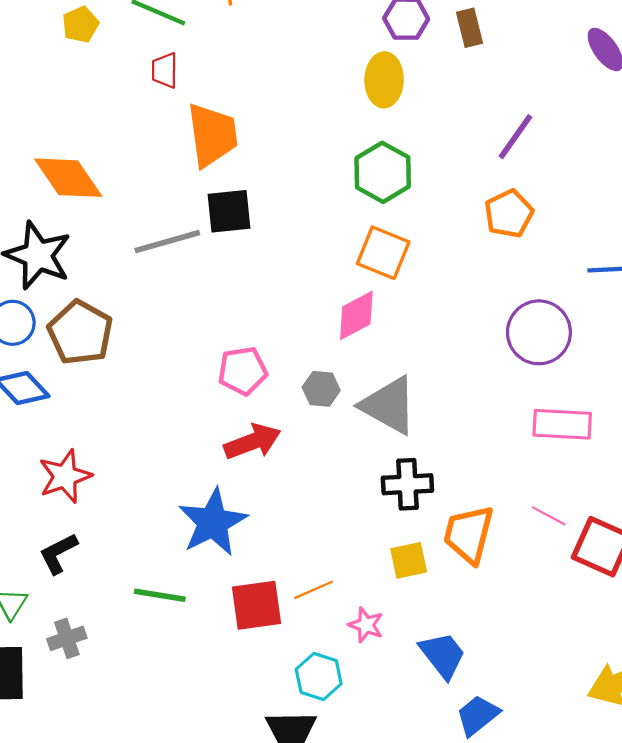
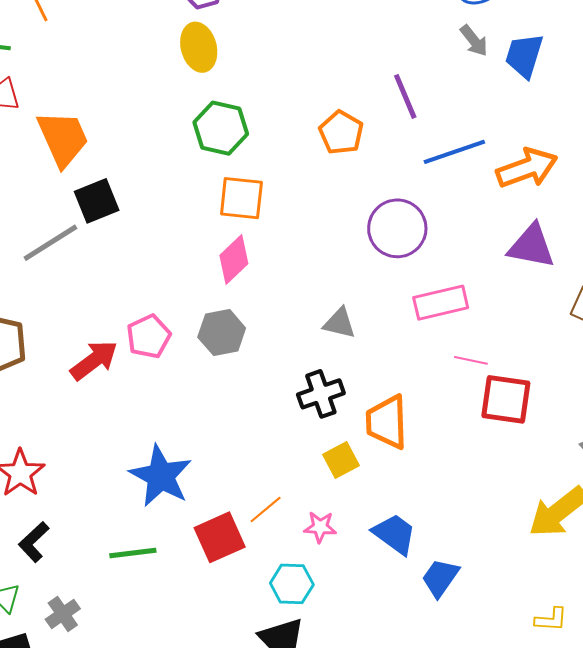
purple line: (516, 137) -> (405, 96), moved, turned -42
gray hexagon: (321, 389) -> (222, 333), size x1.4
gray triangle: (389, 405) -> (339, 323), moved, size x0.6
red arrow: (252, 442) -> (94, 360), moved
pink line: (549, 516) -> (471, 360), moved

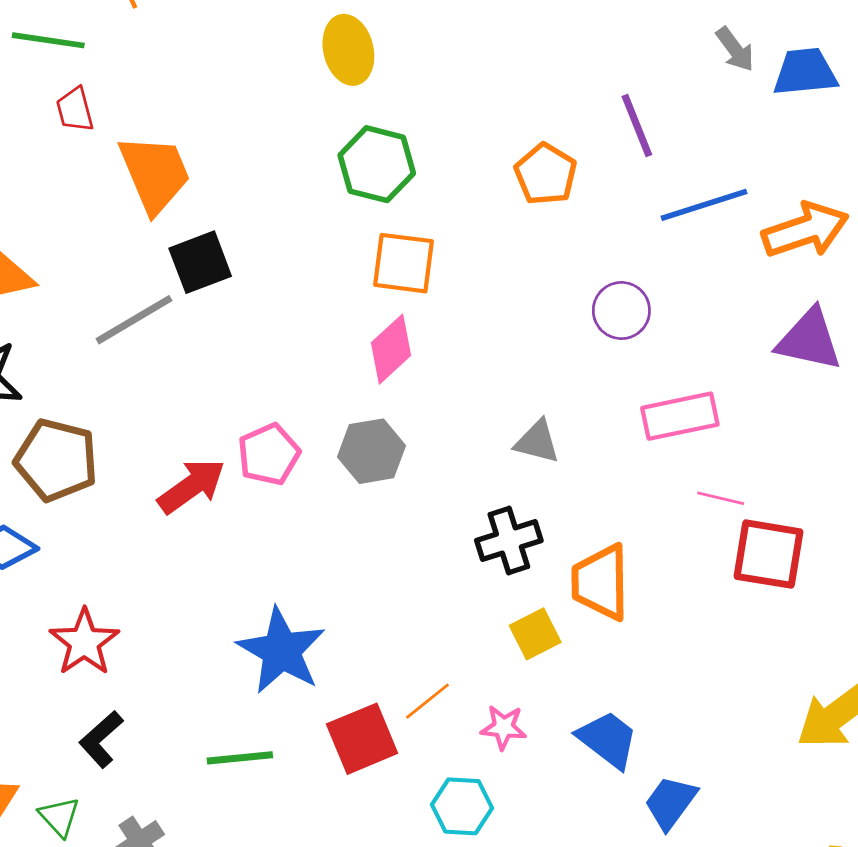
blue trapezoid: (524, 56) -> (805, 72), turned 66
purple circle: (397, 228) -> (621, 311), size x0.7

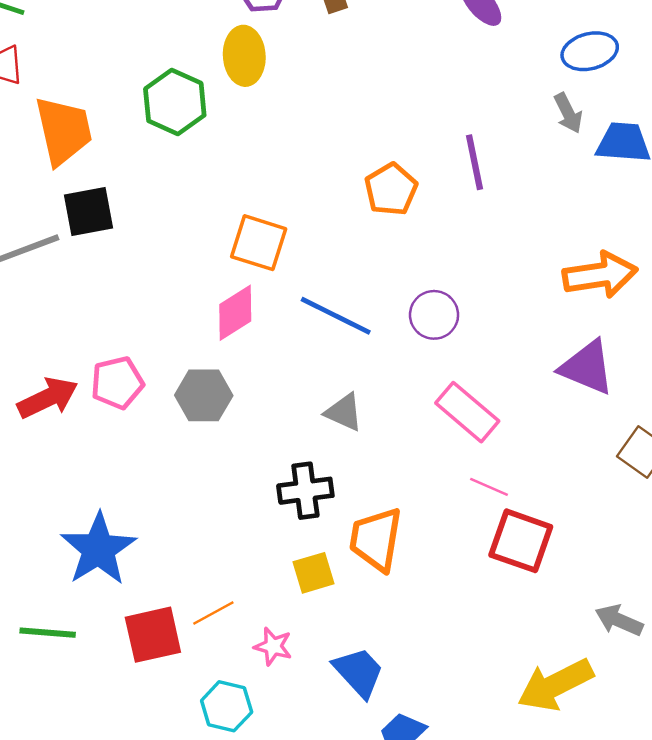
green hexagon: (377, 164) -> (175, 102), moved
blue line: (704, 205) -> (336, 316), moved, turned 34
pink rectangle: (680, 416) -> (467, 412), turned 42

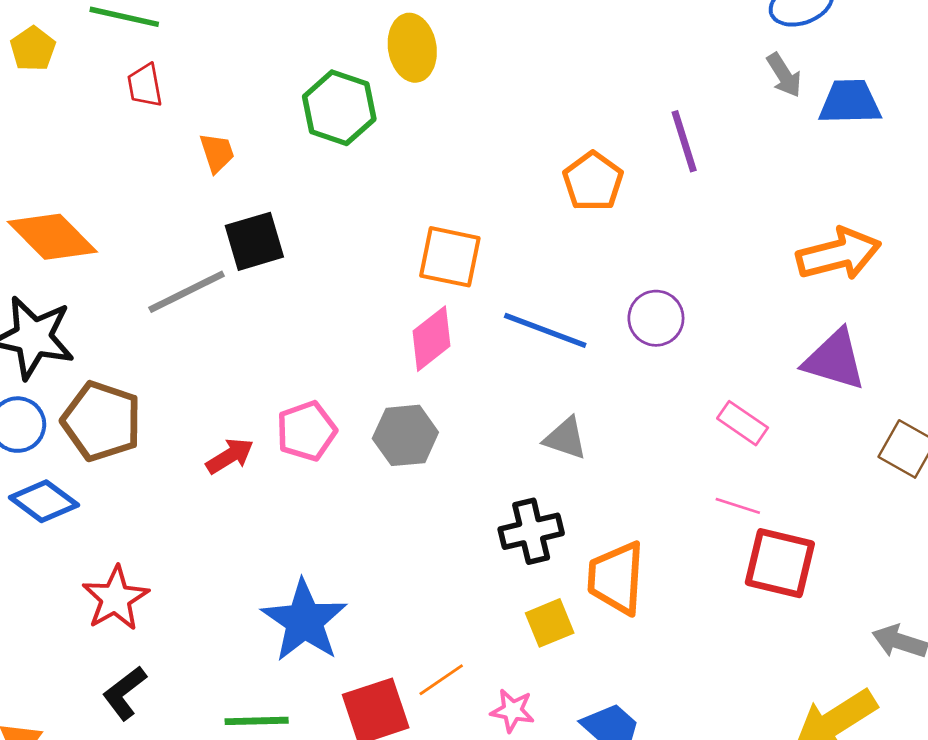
orange trapezoid: (64, 131) -> (217, 153), size x0.5
red arrow: (48, 398) -> (230, 456), size x0.7
pink rectangle: (467, 412) -> (743, 423), moved, size x0.7

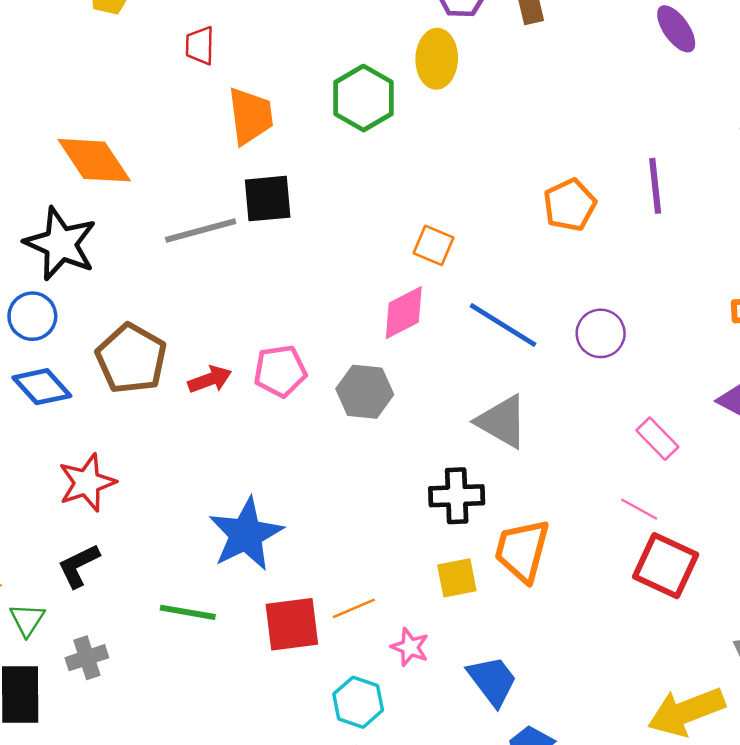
orange trapezoid: (217, 153) -> (251, 116), size x1.6
orange square: (450, 257) -> (433, 245), size x0.7
brown pentagon: (102, 421) -> (131, 359), moved
gray triangle: (565, 438) -> (502, 421), size x1.4

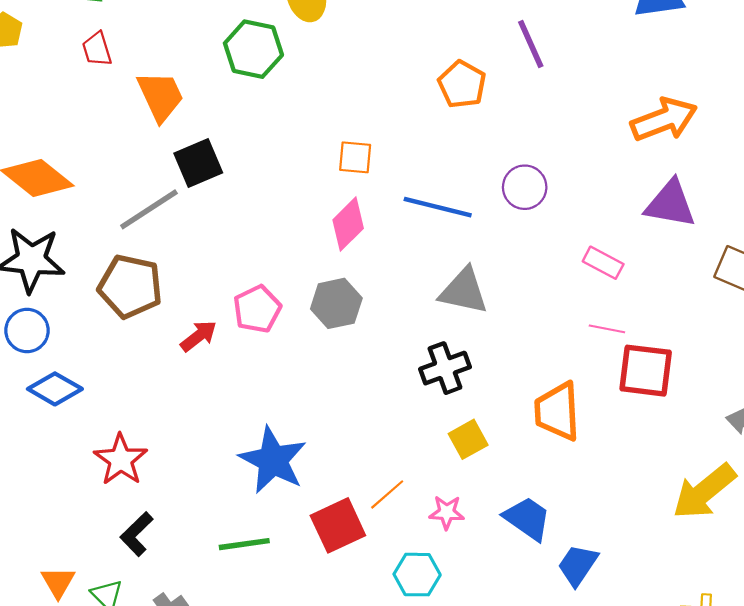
brown pentagon: (131, 359) -> (130, 286), moved
orange trapezoid: (522, 551) -> (557, 411), moved

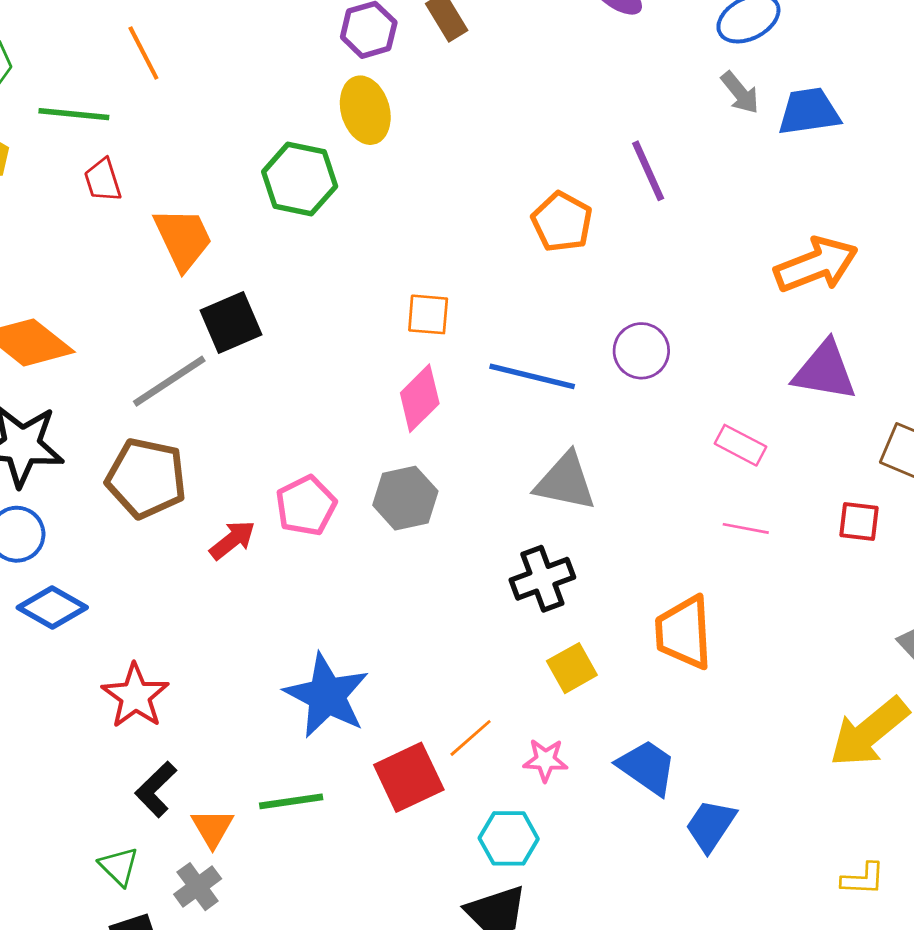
red square: (646, 371) -> (859, 522), moved, size x0.6
orange triangle: (58, 582) -> (212, 828), moved

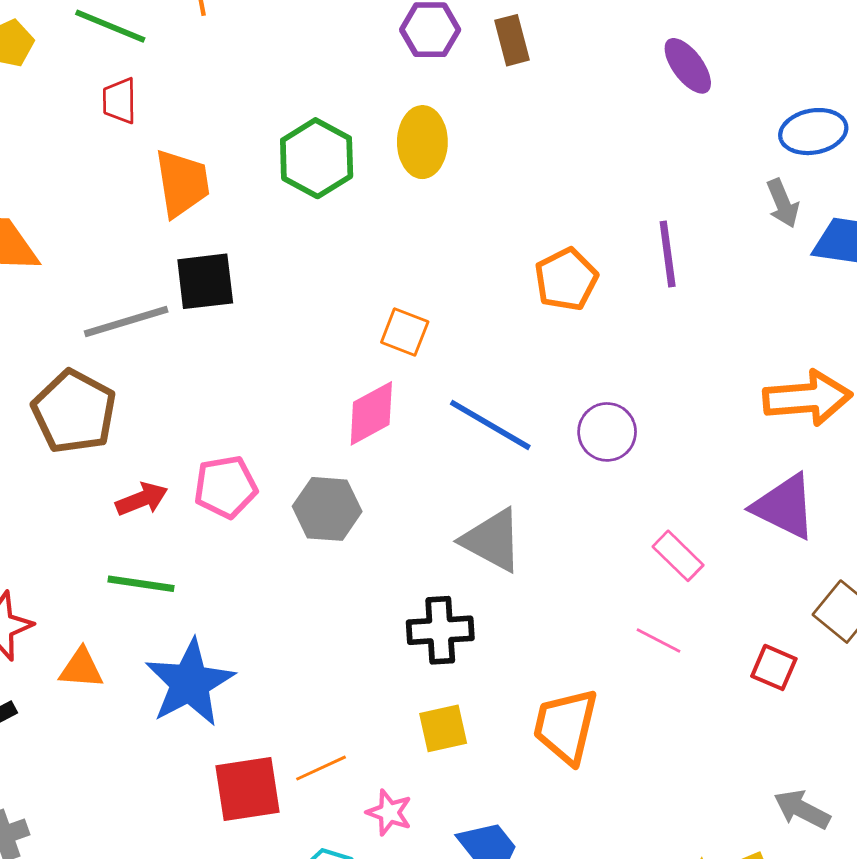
yellow ellipse: (365, 110) -> (422, 142), moved
green line: (291, 801) -> (141, 584), moved
orange triangle: (212, 828) -> (81, 668), moved, turned 48

